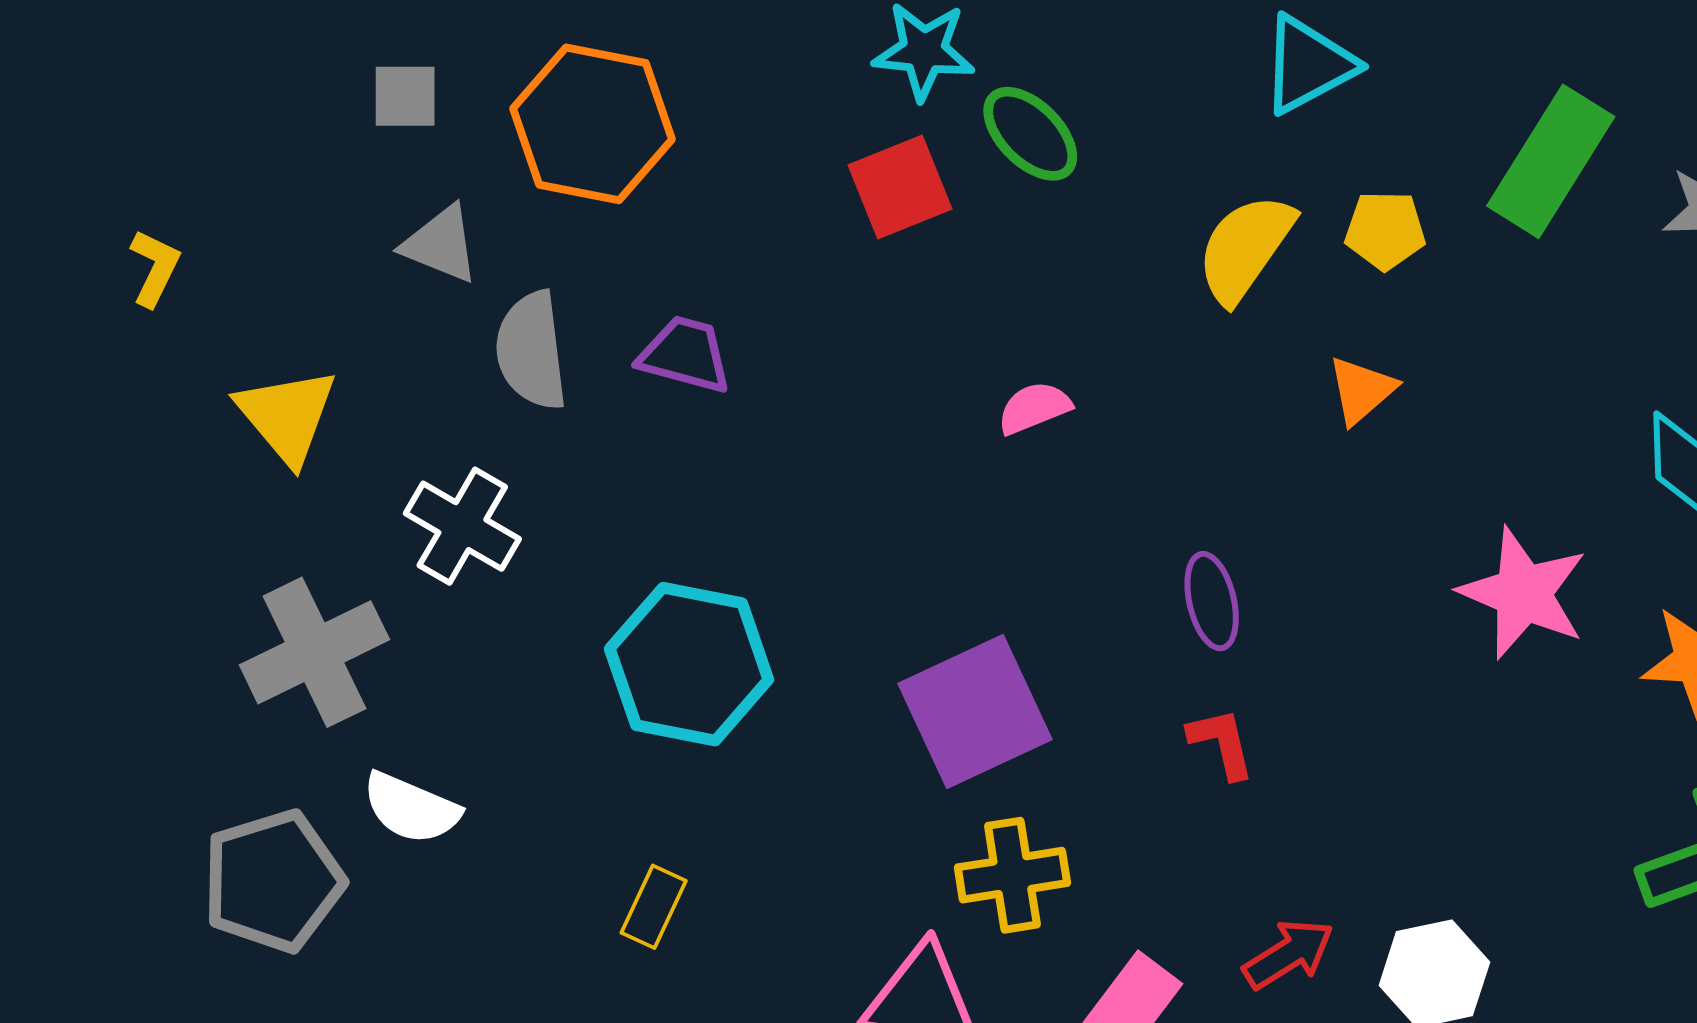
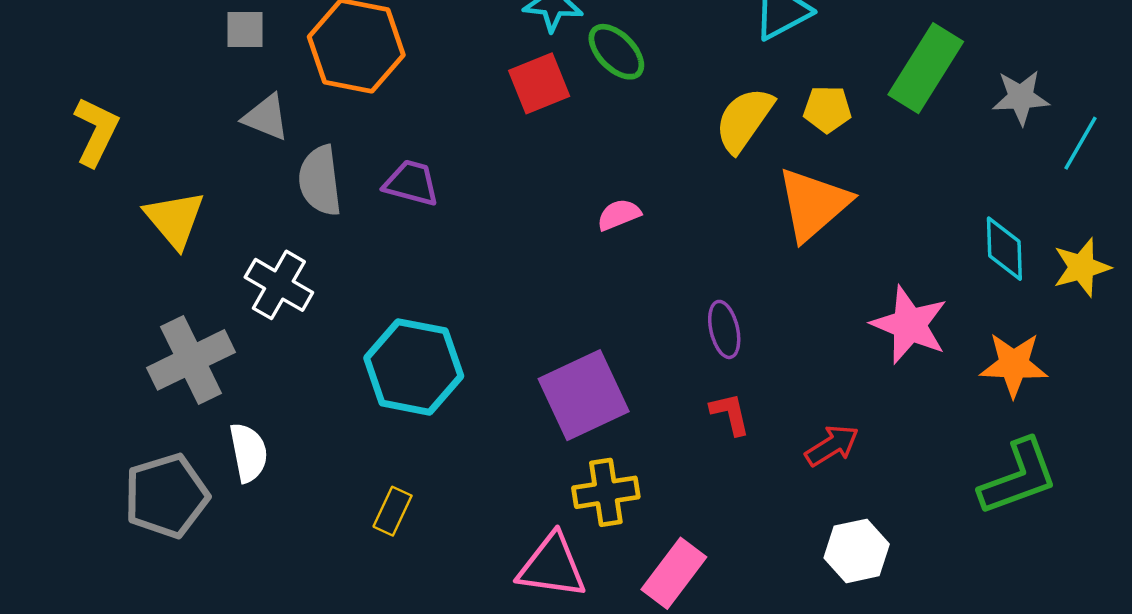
yellow L-shape: (155, 268) -> (96, 131), size x1.5
orange triangle: (1361, 390) -> (813, 204), size x1.8
white semicircle: (411, 808) -> (248, 453), turned -124
red arrow: (1289, 954) -> (832, 445), moved

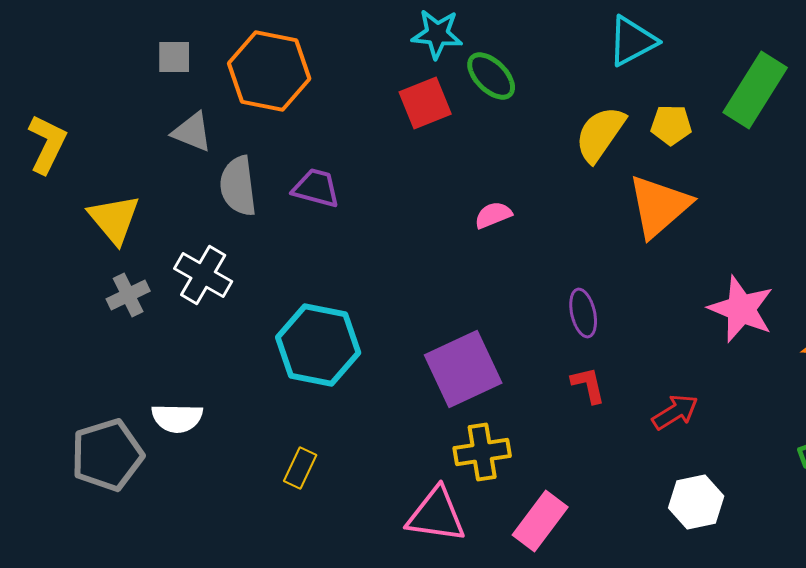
gray cross: (191, 360) -> (128, 295), moved, size x0.6
white semicircle: (248, 453) -> (177, 418), turned 102

